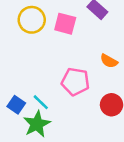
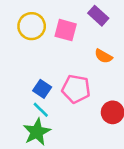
orange semicircle: (109, 61) -> (103, 56), moved
blue square: (16, 105) -> (42, 89), moved

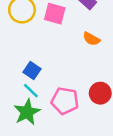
pink pentagon: (76, 89) -> (65, 101), moved

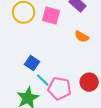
cyan line: (31, 91) -> (43, 80), moved

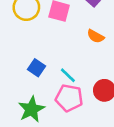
cyan line: (43, 80) -> (68, 75), moved

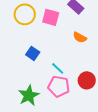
blue square: (36, 68) -> (33, 53), moved

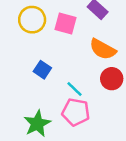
orange semicircle: (80, 37) -> (103, 49), size x1.5
red circle: (87, 80) -> (112, 79), moved

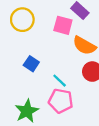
pink square: (65, 23) -> (63, 25), moved

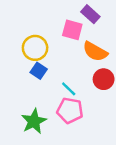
yellow circle: (22, 20) -> (35, 48), moved

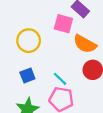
blue square: (39, 71) -> (27, 75), moved, turned 35

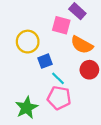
blue square: (27, 75) -> (45, 61), moved

